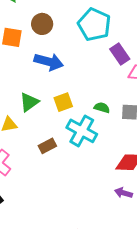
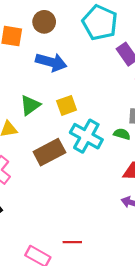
green semicircle: (102, 108) -> (122, 134), moved
brown rectangle: (47, 146) -> (49, 152), size x1.6

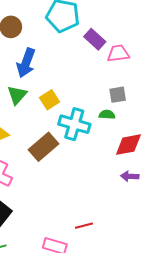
blue arrow: (51, 62) -> (26, 63), turned 108
green triangle: (30, 105) -> (17, 95), moved

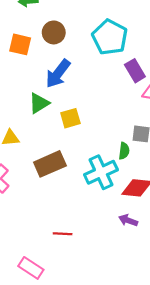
green semicircle: (107, 115) -> (124, 151), turned 77
cyan cross: (74, 124) -> (101, 172), moved, turned 32
red line: (84, 226) -> (63, 234), moved

